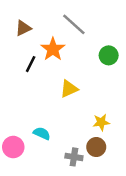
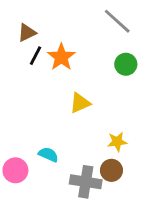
gray line: (74, 24) -> (117, 21), moved
black line: (31, 64) -> (35, 56), moved
gray cross: (74, 157) -> (86, 182), size x1.5

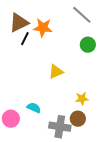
brown triangle: (27, 33) -> (19, 23), size x1.5
orange star: (61, 57) -> (43, 28), moved, turned -30

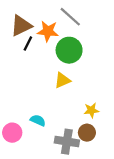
gray line: (82, 15) -> (70, 17), moved
green circle: (88, 45) -> (69, 50), moved, size x1.5

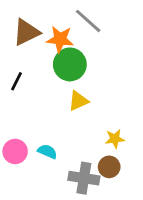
black line: (28, 43) -> (17, 81), moved
green circle: (69, 50) -> (70, 64), moved
pink circle: (12, 133) -> (15, 151), moved

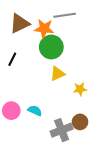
gray line: (88, 21) -> (65, 15), turned -50
yellow star: (115, 139) -> (80, 89), moved
gray cross: (84, 178) -> (62, 130), turned -30

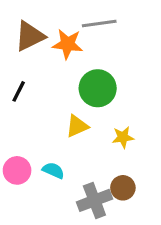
green circle: (51, 47) -> (98, 88), moved
yellow triangle: (57, 74) -> (77, 126), moved

